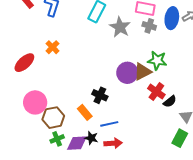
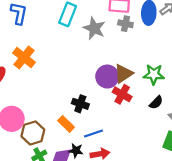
orange cross: (52, 47) -> (24, 58), size x1.5
green star: (157, 60) -> (154, 74), moved
red cross: (156, 92) -> (122, 94), moved

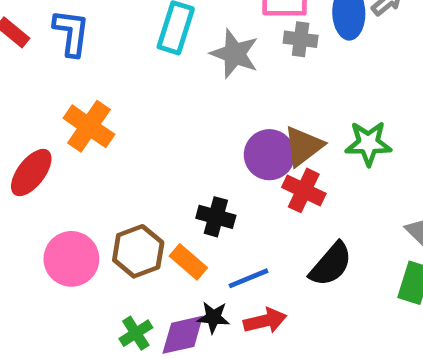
black semicircle: (156, 102) -> (331, 264), moved, size x1.5
brown hexagon: (33, 133) -> (138, 251), moved

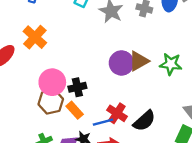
red cross: (304, 190) -> (117, 113), moved
black cross: (216, 217) -> (77, 87), moved, turned -36
pink circle: (71, 259) -> (52, 82), moved

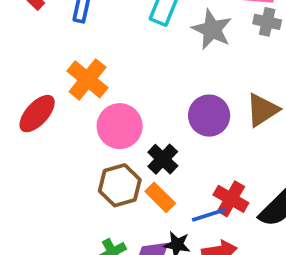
purple circle: (121, 63) -> (209, 116), moved
pink circle: (52, 82) -> (120, 126), moved
black cross: (77, 87) -> (163, 159), turned -30

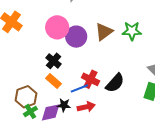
pink circle: (120, 126) -> (57, 27), moved
brown hexagon: (120, 185) -> (26, 97), moved

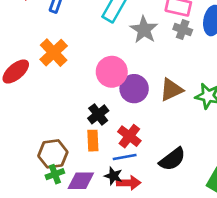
red cross: (91, 79) -> (129, 136), moved
orange rectangle: (53, 81) -> (93, 141), turned 35
black star: (64, 105) -> (113, 176), moved

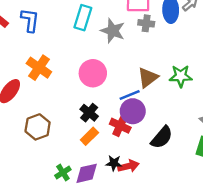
purple circle: (134, 89) -> (133, 111), moved
orange rectangle: (93, 141) -> (89, 136), turned 60
brown hexagon: (53, 154) -> (38, 127), moved
blue line: (125, 157) -> (130, 95), moved

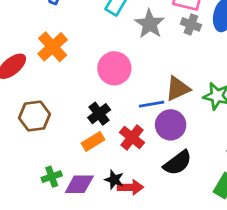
purple circle: (133, 111) -> (171, 125), moved

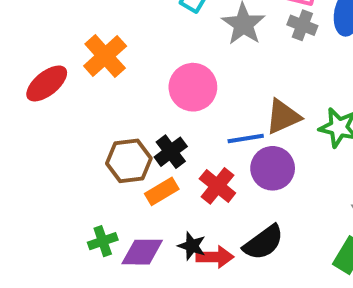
brown hexagon: (35, 116) -> (129, 161), moved
black semicircle: (178, 163) -> (263, 243), moved

